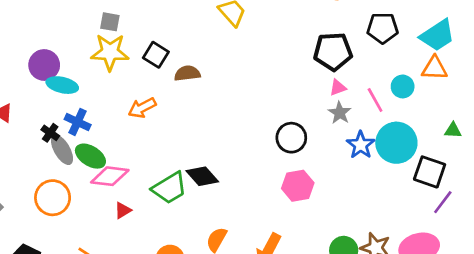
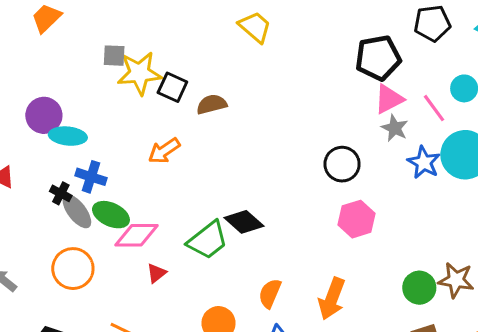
yellow star: (110, 52) -> (139, 73), moved
pink triangle: (338, 88) -> (389, 99), size x1.5

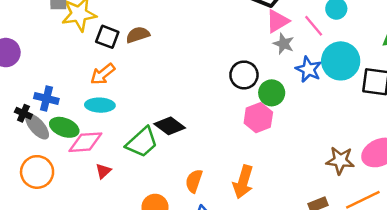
black square: (172, 87) -> (107, 37), moved
cyan ellipse: (68, 136) -> (100, 105), moved
green circle: (419, 288) -> (272, 93), moved

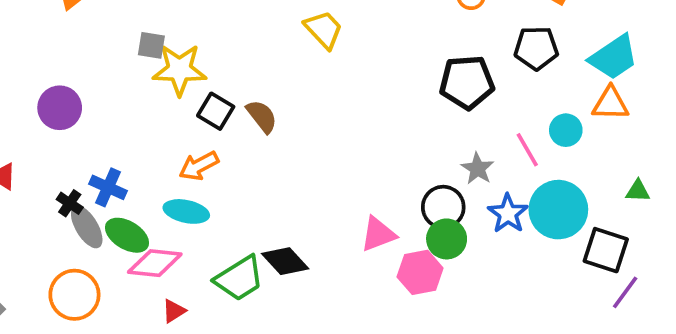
pink triangle: (277, 21) -> (378, 234), moved
brown semicircle: (138, 35) -> (262, 116), turned 60
black circle: (244, 75) -> (443, 207), moved

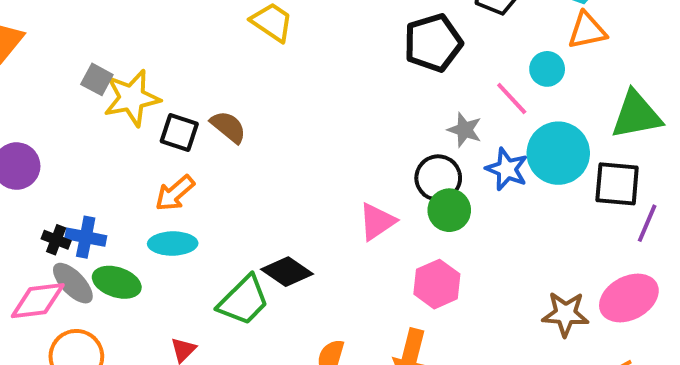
gray square: (151, 45) -> (97, 79), turned 32
green triangle: (638, 191) -> (636, 115), size x2.0
black cross: (70, 203) -> (56, 240), moved
pink diamond: (155, 263) -> (38, 301), moved
pink hexagon: (420, 272) -> (437, 284), moved

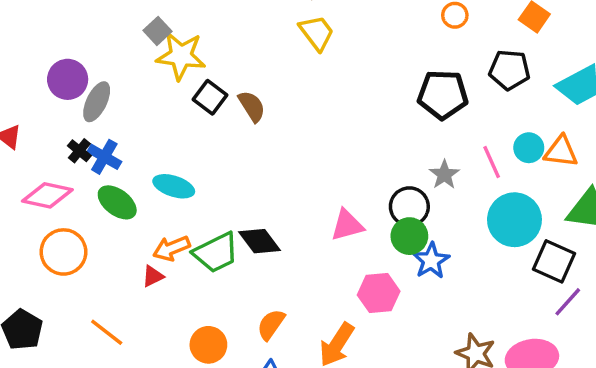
orange triangle: (587, 31) -> (561, 152), moved
blue star: (507, 169) -> (431, 261), moved
orange arrow: (175, 193) -> (172, 248), moved
gray ellipse: (73, 283) -> (97, 102), moved, turned 51

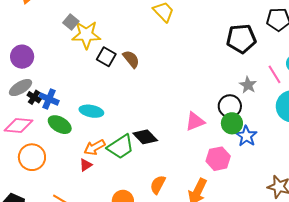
gray ellipse: (97, 102) -> (21, 88), moved, turned 40

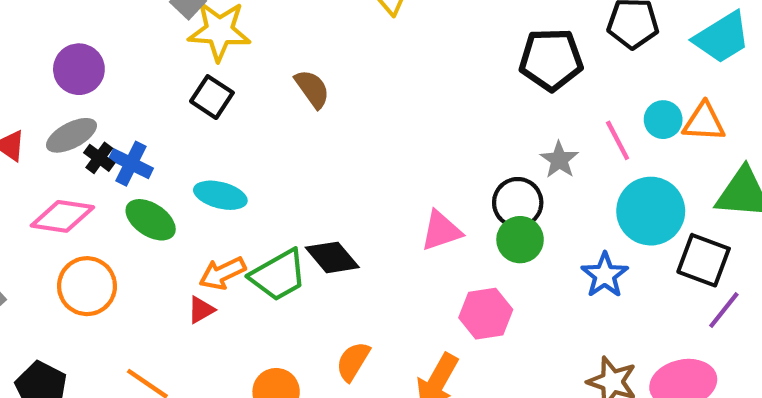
black square: (106, 57) -> (212, 97), moved
blue star: (246, 136) -> (605, 275), moved

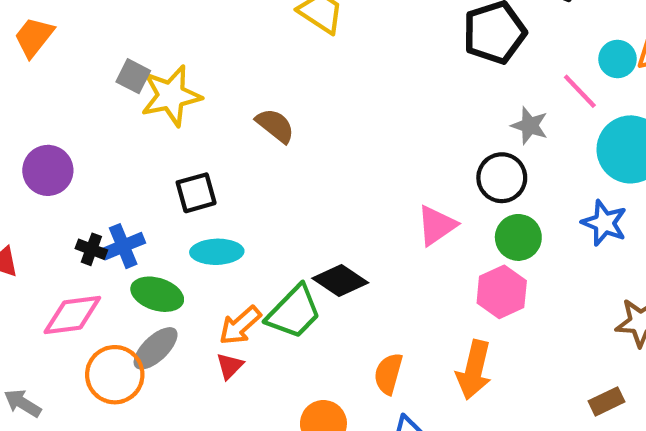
black square: (212, 97) -> (196, 193), moved, turned -33
gray ellipse: (71, 135) -> (156, 348), moved
blue cross: (131, 164) -> (123, 246), turned -33
green circle: (520, 240) -> (518, 237), moved

